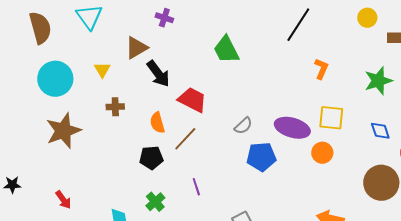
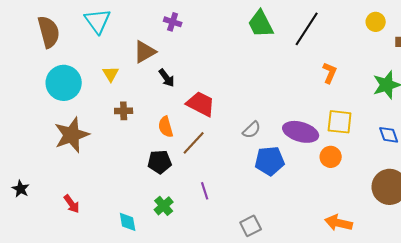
green trapezoid: (226, 50) -> (261, 24), moved
black arrow: (158, 74) -> (167, 78), size x0.7
black star: (12, 185) -> (21, 189), turned 30

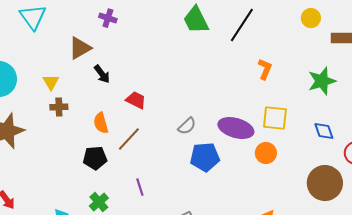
yellow triangle: (111, 74) -> (51, 82), moved
red trapezoid: (201, 104) -> (136, 100), size x0.7

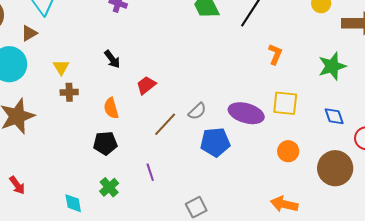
brown triangle: (80, 48) -> (29, 33), moved, size x0.7
red trapezoid: (136, 100) -> (146, 85), turned -65
brown line: (129, 139) -> (165, 124), moved
orange circle: (266, 153) -> (288, 151), moved

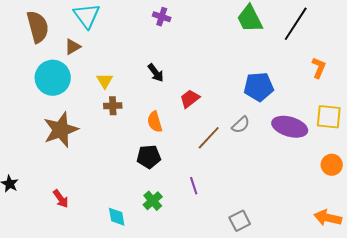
blue pentagon: (215, 142) -> (259, 87), moved

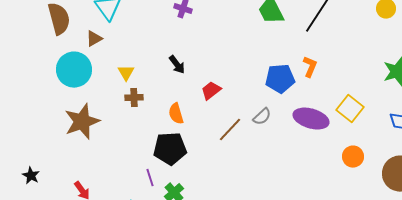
orange L-shape: (319, 68) -> (310, 67), moved
yellow square: (329, 117) -> (350, 109), turned 32
black pentagon: (149, 157) -> (170, 149), size x1.4
purple line: (194, 186) -> (150, 178), moved

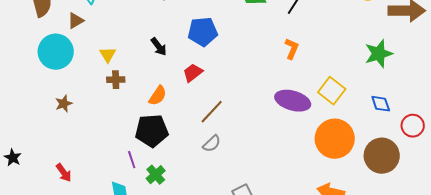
blue pentagon: (280, 79) -> (203, 32), moved
orange semicircle: (176, 114) -> (158, 96), turned -130
gray semicircle: (262, 117) -> (212, 144), moved
brown star: (82, 122) -> (64, 104), size x0.5
orange circle: (353, 157) -> (335, 139), size x1.8

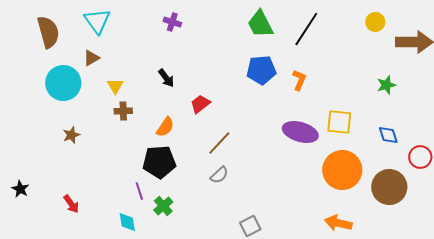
brown triangle: (76, 21) -> (91, 58), moved
blue pentagon: (203, 32) -> (261, 70), moved
green star: (379, 54) -> (386, 85), size x0.7
yellow square: (332, 91) -> (339, 122), turned -32

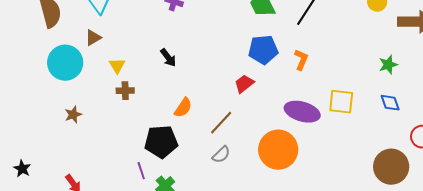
red trapezoid: (200, 104) -> (244, 84), moved
orange semicircle: (165, 127) -> (183, 108), moved
blue diamond: (388, 135) -> (390, 103), moved
orange circle: (342, 170) -> (278, 150), moved

